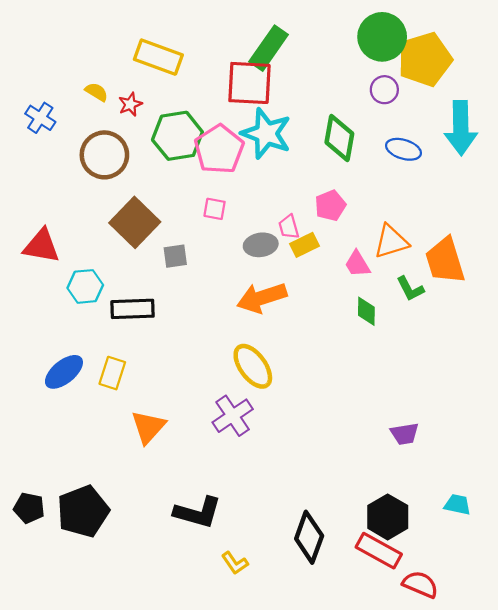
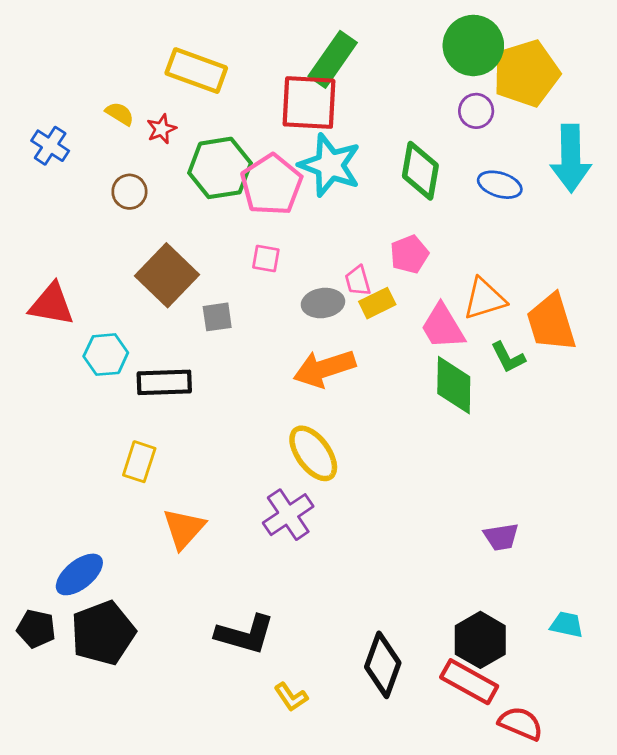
brown circle: (104, 155) -> (129, 192), size x0.6
pink trapezoid: (357, 264) -> (443, 327), size x1.4
green diamond: (366, 311) -> (454, 385), size x1.6
blue ellipse: (64, 372) -> (79, 574), moved

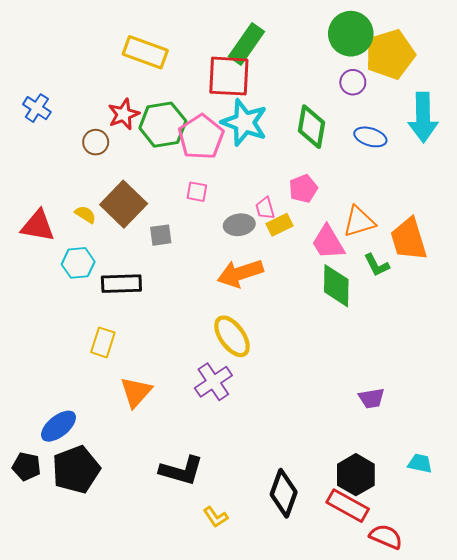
yellow semicircle: (120, 114) -> (85, 214), moved
red star: (161, 129) -> (124, 114), moved, size x1.4

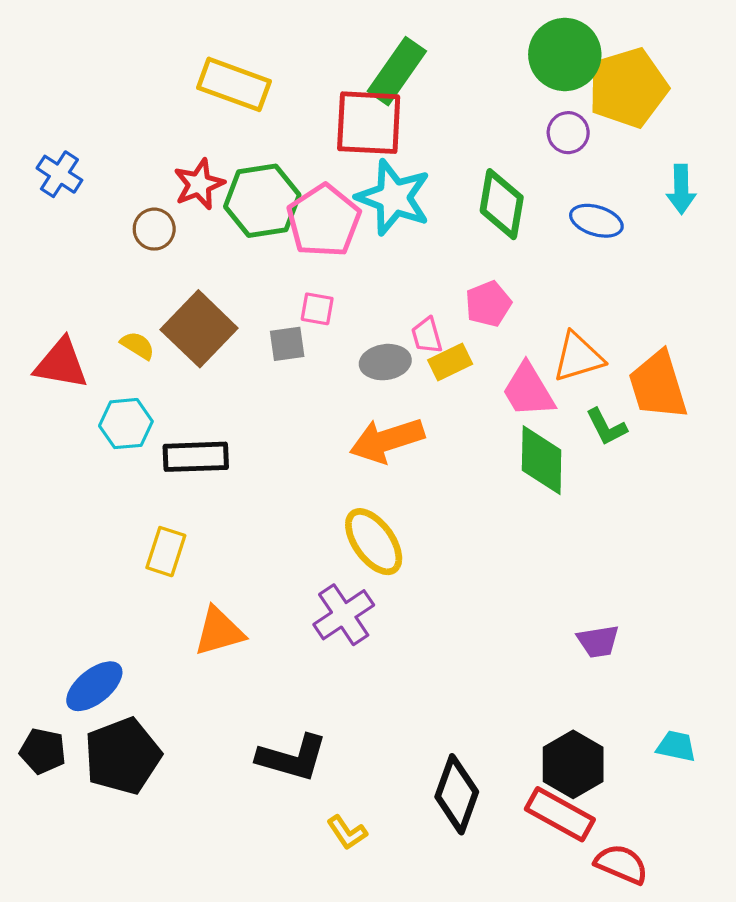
cyan arrow: (423, 117) -> (681, 189), size x0.6
gray square: (161, 235) -> (287, 344), moved
orange triangle: (136, 392) -> (219, 631), turned 32

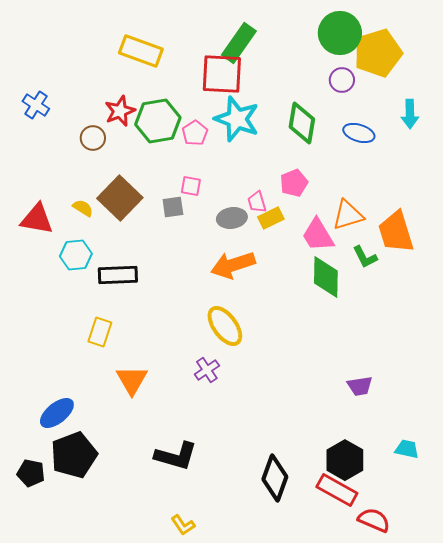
pink pentagon: (324, 221) -> (195, 133), size x0.6
purple cross: (344, 615) -> (207, 370), size x0.7
orange triangle: (219, 631) -> (132, 380), turned -44
black pentagon: (43, 751) -> (31, 473), moved
yellow L-shape: (347, 833) -> (183, 525), moved

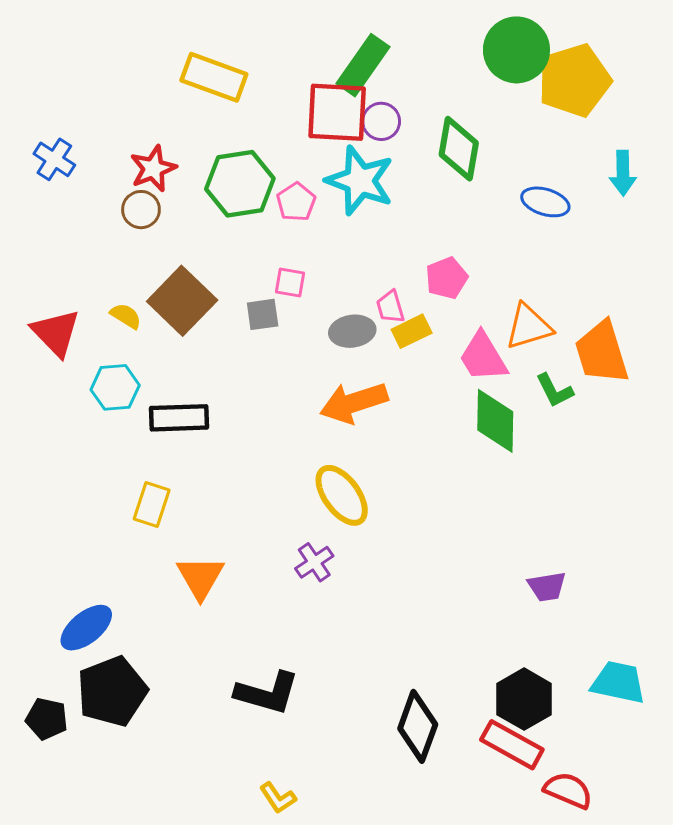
purple circle: (342, 80) -> (381, 121), moved
red star: (120, 111) -> (153, 169), moved
green diamond: (302, 123) -> (459, 149), moved
red triangle: (37, 219) -> (56, 333), turned 36
cyan trapezoid: (407, 449) -> (618, 682), size x1.5

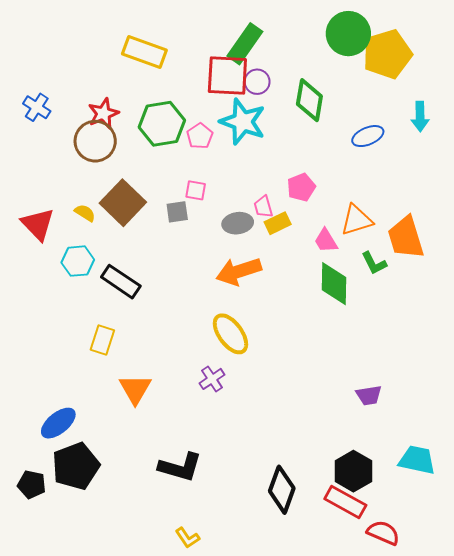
blue ellipse: (545, 202) -> (368, 136), turned -40
brown circle: (141, 210) -> (95, 141), size x1.6
pink trapezoid: (483, 357) -> (326, 241), size x0.7
black rectangle: (179, 418) -> (121, 282), turned 36

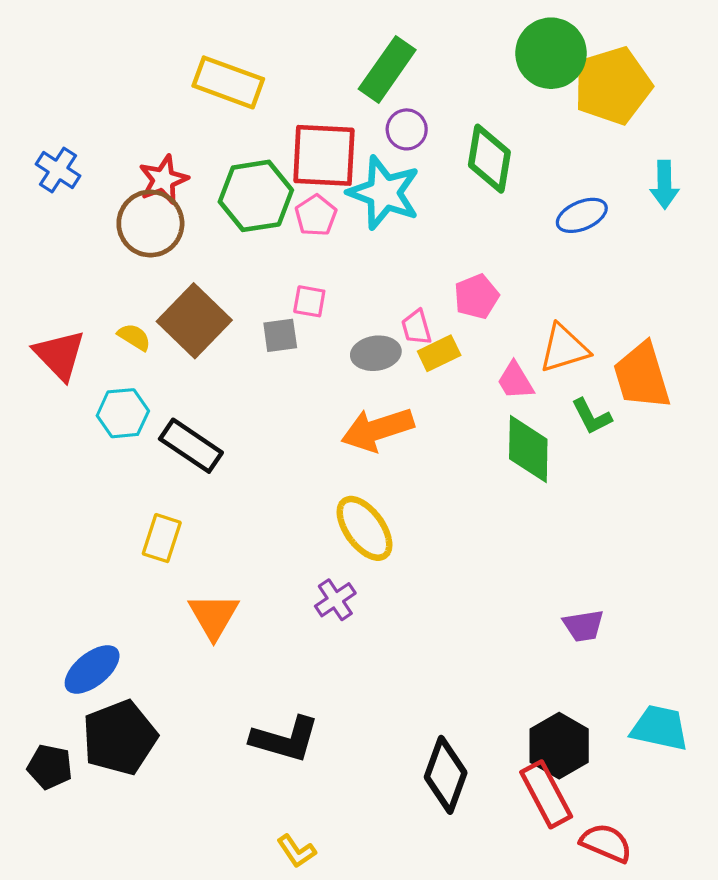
red square: (227, 76) -> (324, 155), moved
red rectangle: (345, 502) -> (546, 794), turned 33

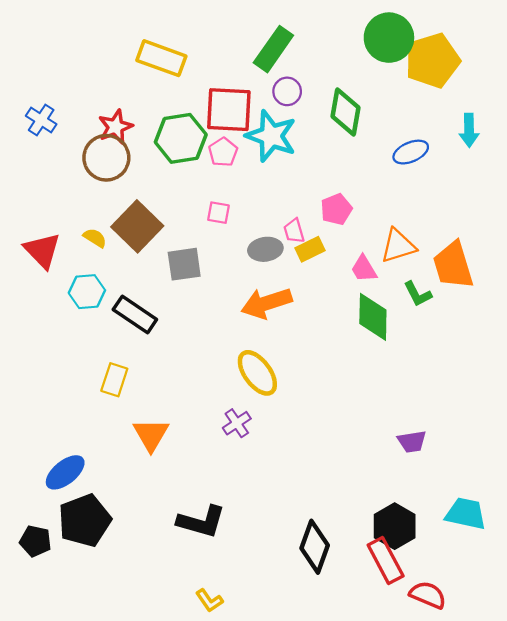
gray square: (280, 335) -> (184, 264), moved, size x1.4

